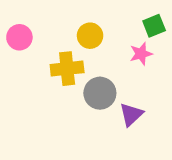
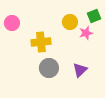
yellow circle: (90, 36) -> (70, 22), moved
gray circle: (100, 93) -> (49, 68), moved

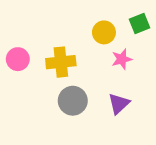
pink circle: (12, 23) -> (18, 59), moved
pink star: (86, 33) -> (122, 59), moved

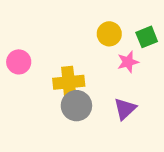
green square: (140, 23) -> (147, 37), moved
yellow cross: (61, 62) -> (69, 82), moved

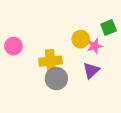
yellow circle: (109, 34) -> (81, 39), moved
purple triangle: (125, 109) -> (91, 70), moved

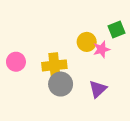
pink circle: (13, 46) -> (16, 62), moved
purple triangle: (91, 70) -> (98, 89), moved

